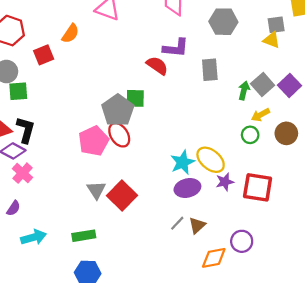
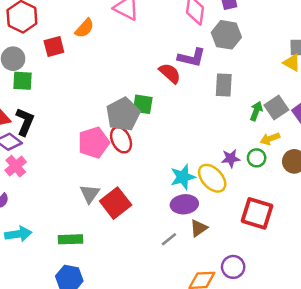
gray hexagon: (223, 22) -> (226, 35), moved
purple star: (225, 182) -> (231, 158), moved
brown triangle: (197, 225) -> (199, 228), moved

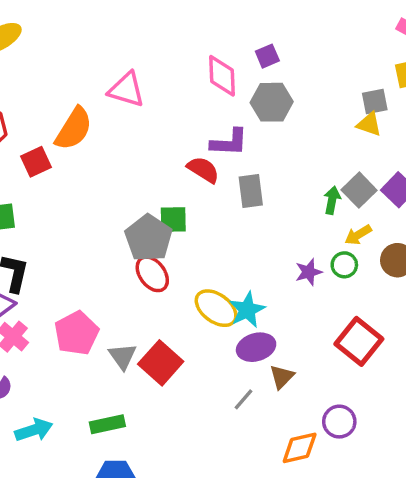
orange semicircle: (84, 28) -> (74, 129), size x1.5
gray rectangle: (224, 85) -> (251, 191), moved
pink pentagon: (94, 143) -> (77, 333), moved
yellow ellipse: (212, 178) -> (216, 308), moved
red square: (257, 213) -> (359, 341), turned 32

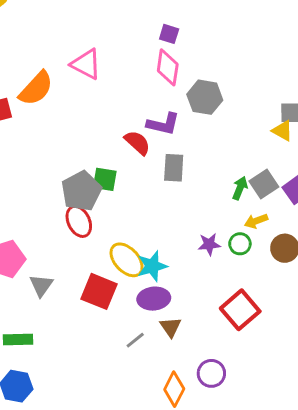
purple square: (267, 56) -> (169, 34), moved, turned 30
red square: (161, 363) -> (99, 291), moved, turned -30
brown triangle: (282, 377) -> (171, 327), turned -30
orange diamond: (300, 448) -> (174, 389), turned -60

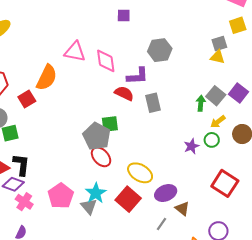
pink diamond: (168, 67) -> (106, 61), moved
cyan star: (152, 266) -> (96, 193), moved
red square: (99, 291) -> (128, 199), turned 35

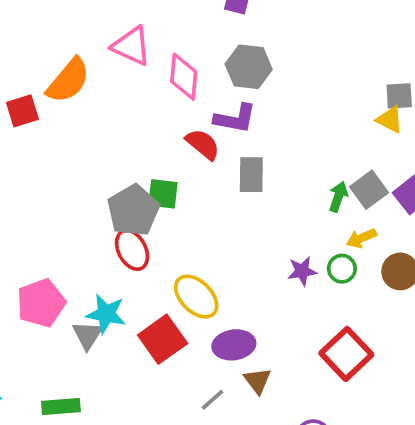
gray hexagon: (160, 50) -> (249, 67), moved
cyan star: (96, 193) -> (106, 314), turned 30

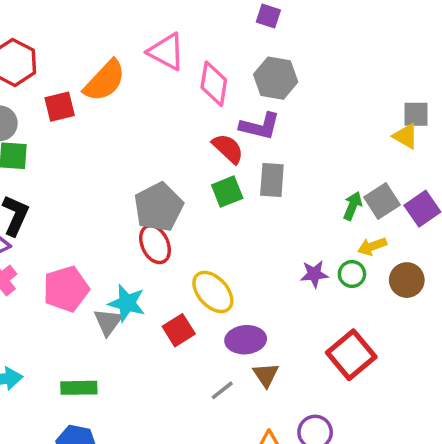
green square: (163, 194) -> (227, 192), moved, turned -32
red square: (163, 339) -> (179, 330), size x0.7

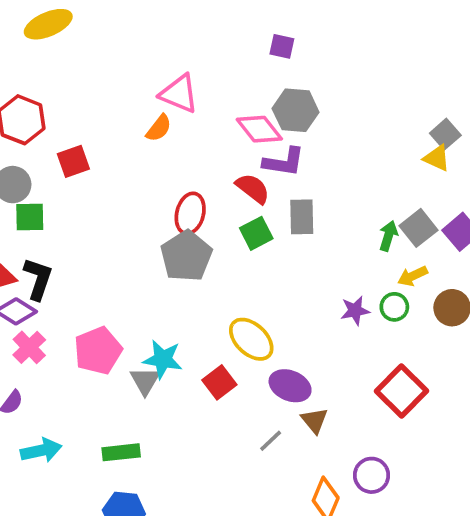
orange semicircle: (105, 81) -> (159, 128), moved, size x0.6
pink diamond: (214, 84) -> (259, 129), moved, turned -42
gray square: (416, 114) -> (445, 134), turned -36
red ellipse: (155, 244) -> (190, 213), moved, turned 45
purple ellipse: (246, 340) -> (290, 386), turned 33

